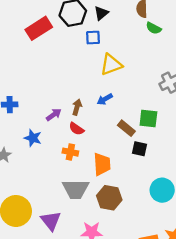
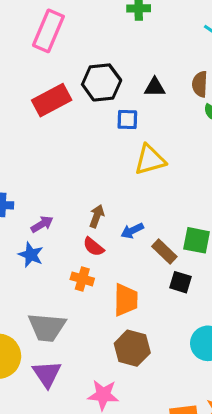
black triangle: (101, 13) -> (155, 87), moved, turned 35
blue arrow: (105, 99) -> (132, 231), moved
purple arrow: (54, 115) -> (42, 224), moved
gray trapezoid: (76, 189) -> (47, 327), moved

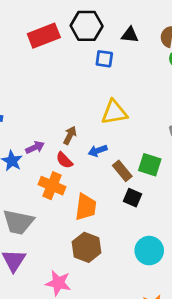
yellow triangle: (150, 160) -> (114, 112), moved
purple arrow: (42, 224) -> (35, 147), moved
orange cross: (82, 279) -> (52, 186), size x1.4

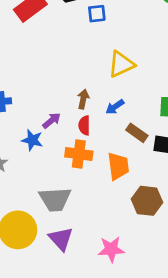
red semicircle: (64, 160) -> (84, 125), turned 60
brown rectangle: (122, 171) -> (137, 133), moved
brown hexagon: (86, 247) -> (147, 201), moved

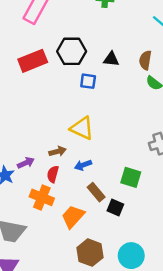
yellow triangle: (121, 64) -> (82, 128), moved, turned 35
brown arrow: (83, 99) -> (58, 151), turned 49
orange trapezoid: (118, 166) -> (73, 217), turned -145

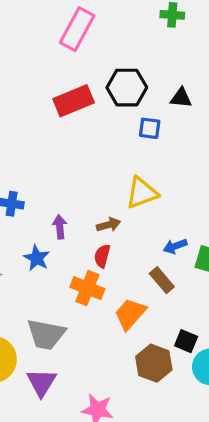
yellow triangle: (82, 128) -> (142, 193), turned -45
purple arrow: (26, 163) -> (60, 227), moved, turned -70
blue arrow: (83, 165) -> (175, 246), moved
black square: (115, 208) -> (186, 341), moved

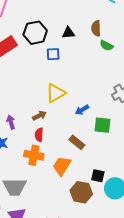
blue arrow: (175, 246) -> (82, 110), moved

